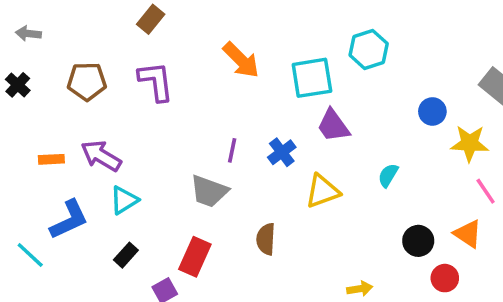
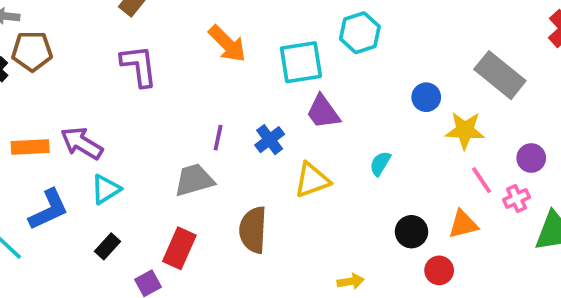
brown pentagon: (87, 81) -> (32, 51), moved
orange rectangle: (51, 159) -> (30, 147), size x1.4
gray trapezoid: (209, 191) -> (194, 180), turned 144
orange triangle: (468, 234) -> (463, 224), turned -48
brown semicircle: (266, 239) -> (253, 230), size x1.4

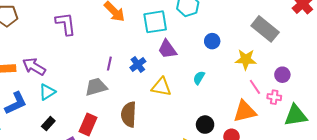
blue circle: (426, 97) -> (212, 41), moved
yellow triangle: (312, 180) -> (161, 87), turned 30
pink cross: (516, 199) -> (274, 97), turned 32
orange triangle: (463, 224) -> (245, 111), size x1.4
black circle: (411, 232) -> (205, 125), moved

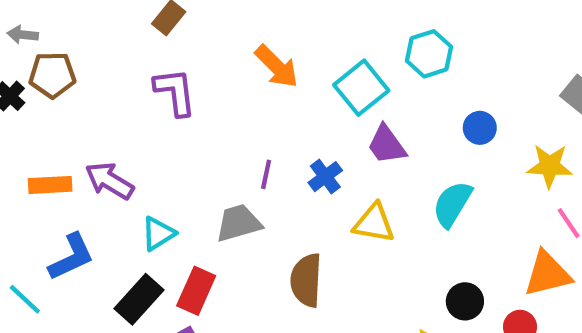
cyan square: (155, 22) -> (361, 88), turned -30
cyan semicircle: (199, 78) -> (452, 204), size x1.6
cyan triangle: (47, 92) -> (158, 234), moved
black rectangle: (48, 124) -> (139, 299), size x1.6
red rectangle: (88, 125) -> (196, 291), moved

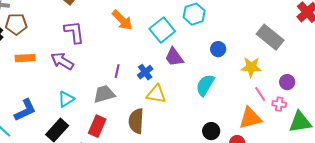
purple arrow: (109, 181) -> (62, 61), moved
orange rectangle: (50, 185) -> (25, 58), moved
yellow triangle: (374, 223) -> (156, 94), moved
red rectangle: (196, 291) -> (97, 126), moved

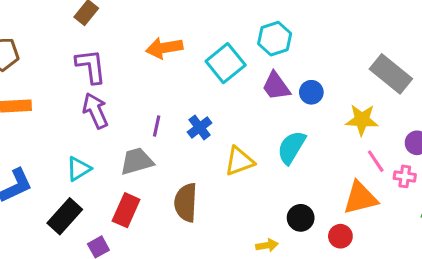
orange arrow: (122, 20) -> (164, 48), turned 125
purple trapezoid: (174, 57) -> (276, 86), moved
purple arrow: (62, 61) -> (95, 111), moved, turned 35
yellow triangle: (156, 94) -> (239, 161), moved, turned -30

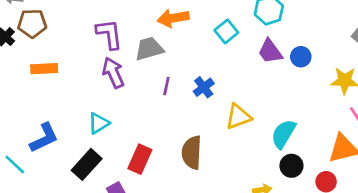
cyan square: (226, 63) -> (226, 31), size x0.7
cyan semicircle: (291, 147) -> (283, 134), moved
gray trapezoid: (137, 161) -> (149, 49), moved

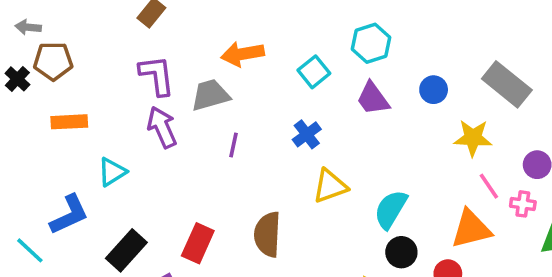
blue circle: (301, 57) -> (434, 90), moved
blue cross: (204, 87) -> (307, 134), moved
cyan triangle: (99, 123) -> (112, 172), moved

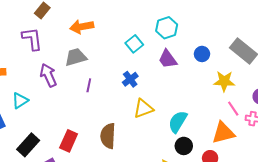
orange arrow: (242, 54) -> (82, 27), moved
purple L-shape: (157, 75) -> (32, 39), moved

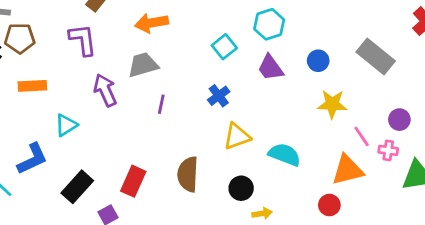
yellow star: (224, 81) -> (332, 104), moved
cyan semicircle: (178, 122) -> (285, 155), turned 80
black circle: (184, 146) -> (241, 188), moved

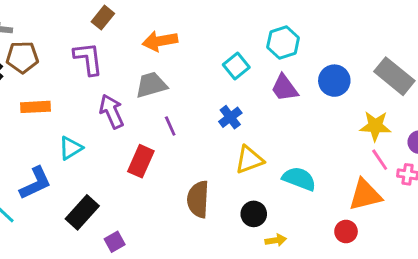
blue circle: (318, 61) -> (334, 81), size x1.4
purple line: (161, 104) -> (170, 126), turned -36
yellow star: (332, 104) -> (375, 126), moved
red rectangle: (133, 181) -> (141, 161), moved

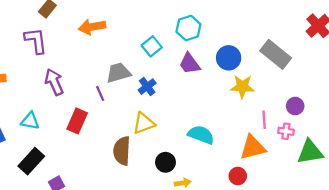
gray trapezoid: (151, 85) -> (118, 73), moved
yellow star: (375, 126) -> (242, 87), moved
cyan triangle: (71, 148) -> (30, 121), moved, turned 42
yellow triangle: (249, 160) -> (144, 123), moved
pink line: (380, 160) -> (264, 120), turned 30

